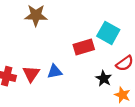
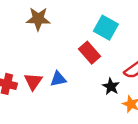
cyan square: (108, 33) -> (106, 28), moved
red rectangle: (84, 47) -> (90, 53), turned 66

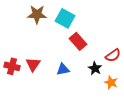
cyan square: (106, 28) -> (65, 18), moved
blue triangle: (58, 79) -> (63, 69), moved

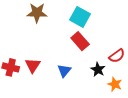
cyan square: (65, 18) -> (80, 17), moved
blue triangle: (63, 69) -> (64, 71), turned -40

